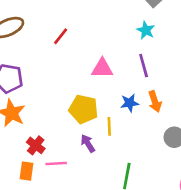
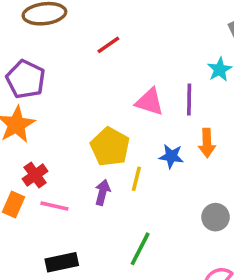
purple line: (144, 66) -> (189, 100), moved
orange arrow: (155, 101) -> (207, 143), moved
purple arrow: (88, 143) -> (103, 192), turned 30

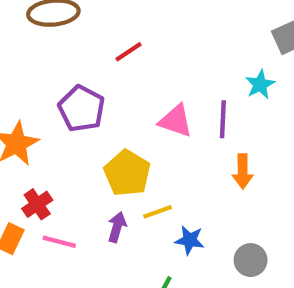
purple pentagon: (26, 79) -> (82, 109), moved
blue star: (171, 156) -> (190, 240), moved
yellow line: (136, 179) -> (158, 212), turned 55

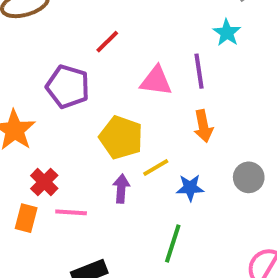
red line: (129, 52) -> (107, 42), moved
orange arrow: (243, 171) -> (203, 126), moved
gray circle: (251, 260) -> (249, 177), moved

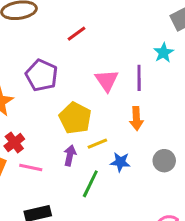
red line: (107, 42) -> (76, 34), moved
pink triangle: (156, 81) -> (107, 80), turned 40
green line: (173, 244) -> (90, 184), moved

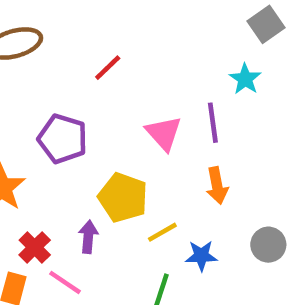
purple arrow: (70, 155) -> (88, 237), moved
pink line: (31, 168) -> (65, 282), turned 30

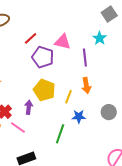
red line: (108, 68) -> (31, 38), moved
pink triangle: (164, 133) -> (63, 42), moved, turned -36
purple pentagon: (63, 139) -> (43, 57), moved
yellow line: (162, 232) -> (68, 97), moved, turned -40

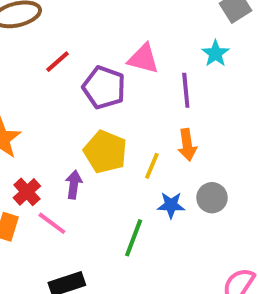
red line: (31, 38) -> (58, 62), moved
gray circle: (109, 112) -> (212, 198), moved

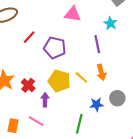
pink triangle: (143, 59) -> (73, 14), moved
yellow line: (152, 166) -> (81, 77), moved, turned -64
red cross: (27, 192) -> (28, 85), moved

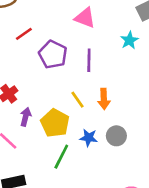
purple line: (97, 44) -> (89, 60), moved
yellow pentagon: (59, 81) -> (55, 123), moved

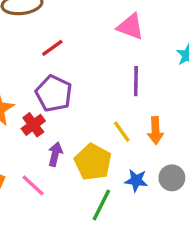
purple pentagon: (53, 55) -> (54, 93), moved

